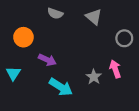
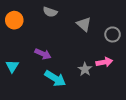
gray triangle: (94, 17) -> (84, 24), moved
orange circle: (23, 37) -> (14, 20), moved
pink arrow: (115, 69) -> (104, 62), turned 98

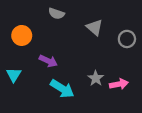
orange circle: (14, 20) -> (22, 35), moved
pink arrow: (104, 62) -> (119, 84), moved

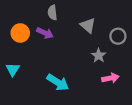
gray semicircle: (56, 14) -> (52, 13), turned 64
purple arrow: (48, 61) -> (45, 33), moved
gray star: (96, 78) -> (99, 56), moved

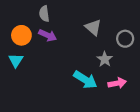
gray semicircle: (52, 13) -> (44, 14), moved
cyan triangle: (13, 69) -> (16, 60), moved
cyan arrow: (58, 82) -> (85, 80), moved

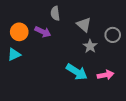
gray semicircle: (44, 14) -> (55, 13), moved
gray star: (105, 59) -> (90, 46), moved
cyan triangle: (16, 60) -> (14, 54), turned 32

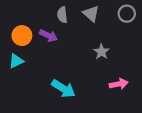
gray triangle: (84, 25) -> (91, 14), moved
gray circle: (113, 35) -> (127, 14), moved
cyan arrow: (77, 72) -> (63, 89), moved

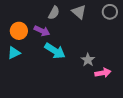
gray semicircle: (62, 15) -> (54, 13), turned -144
gray star: (101, 52) -> (88, 60), moved
cyan arrow: (63, 89) -> (55, 51), moved

